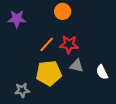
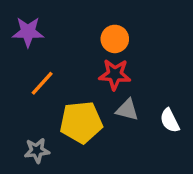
orange circle: (63, 11) -> (115, 39), moved
orange line: (47, 44) -> (42, 83), moved

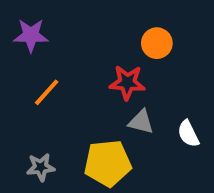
orange circle: (115, 39) -> (157, 43), moved
yellow pentagon: (81, 122) -> (108, 163), moved

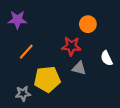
white semicircle: (188, 134) -> (107, 58), moved
yellow pentagon: (108, 163) -> (47, 79), moved

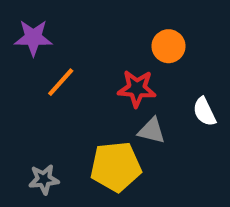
orange line: (26, 52) -> (61, 82), moved
yellow pentagon: (47, 79) -> (116, 167), moved

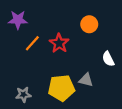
red star: (137, 88) -> (59, 43), moved, turned 30
gray triangle: (152, 131) -> (86, 80), moved

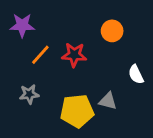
red star: (59, 43) -> (74, 55), turned -30
gray star: (23, 95) -> (29, 94), moved

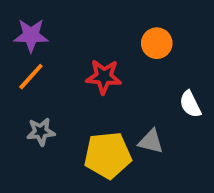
orange line: (40, 55) -> (31, 77), moved

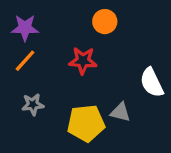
orange circle: (157, 43) -> (105, 22), moved
white semicircle: (190, 104) -> (152, 83), size x1.4

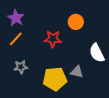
orange circle: (105, 22) -> (76, 22), moved
purple star: (25, 28) -> (16, 18), turned 30

